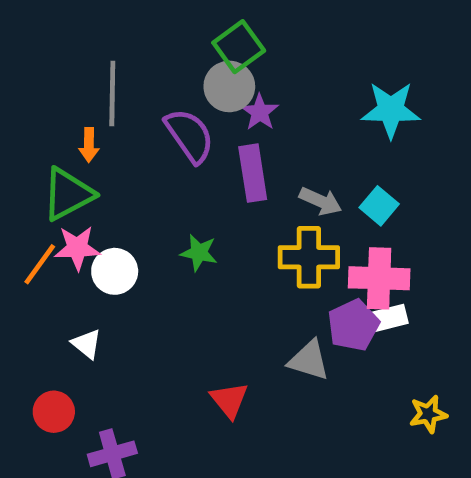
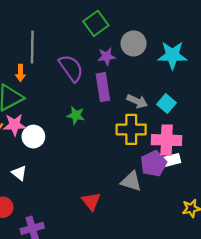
gray circle: (229, 86) -> (134, 43), moved
purple star: (260, 112) -> (106, 56), turned 30
green star: (199, 253) -> (76, 115), moved

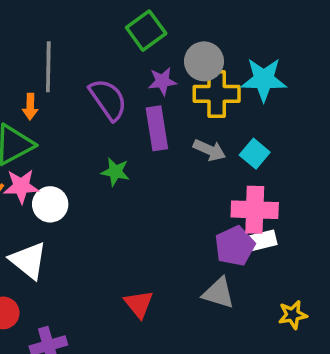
yellow cross: (131, 129) -> (217, 94), moved
white triangle: (19, 173) -> (28, 260), size x1.6
gray triangle: (131, 181) -> (218, 293), moved

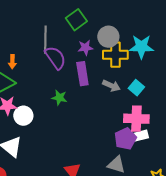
gray line: (48, 67) -> (45, 40), moved

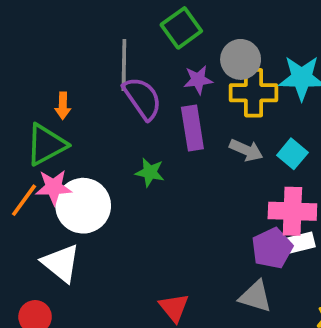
white circle: (23, 116) -> (83, 206), size x1.5

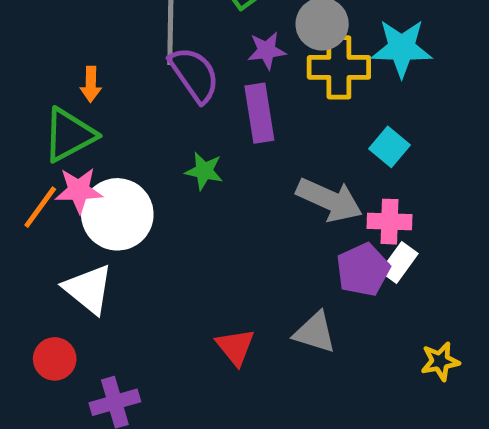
gray arrow: (246, 150) -> (329, 200), moved, size x1.5
pink cross: (292, 211) -> (390, 222), size x0.7
white rectangle: (300, 243) -> (399, 263), turned -40
gray triangle: (255, 296) -> (315, 332), moved

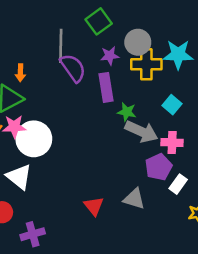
green star: (204, 171) -> (127, 112), moved
white rectangle: (399, 263) -> (178, 184), moved

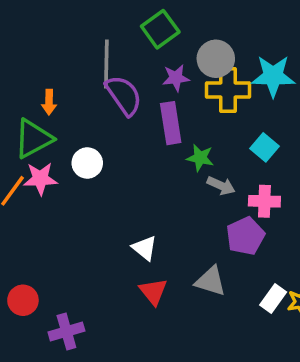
gray arrow: (141, 132) -> (221, 186), size x0.6
white circle: (34, 139) -> (87, 163), moved, size x0.6
white triangle: (19, 177) -> (145, 248), moved, size x0.7
white rectangle: (178, 184) -> (273, 299), moved

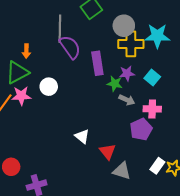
purple star: (176, 78) -> (127, 73), moved
gray triangle: (211, 281) -> (122, 171), moved
red triangle: (153, 292) -> (108, 152), moved

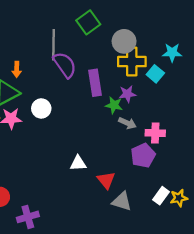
cyan star: (157, 36) -> (172, 53), moved, size x0.7
cyan square: (152, 77) -> (155, 74), moved
white triangle: (82, 136) -> (78, 163), turned -42

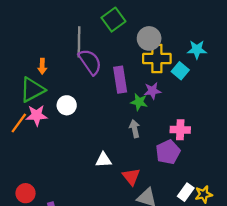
gray arrow: (127, 123) -> (135, 129), moved, turned -126

